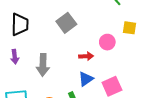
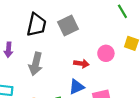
black trapezoid: (20, 24) -> (36, 25), moved

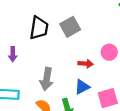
gray arrow: (36, 64) -> (47, 79), moved

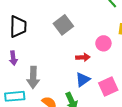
black trapezoid: (39, 28) -> (18, 27), moved
gray arrow: (47, 79) -> (33, 77), moved

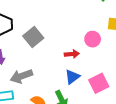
gray square: (63, 25) -> (33, 37), moved
gray arrow: (33, 77) -> (21, 76), turned 70

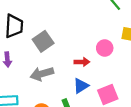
gray arrow: (21, 76) -> (42, 74), moved

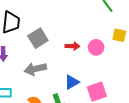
red arrow: (82, 62) -> (73, 46), moved

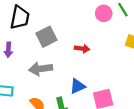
pink circle: (96, 47) -> (104, 13), moved

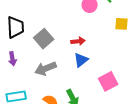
blue triangle: (78, 86) -> (81, 60), moved

